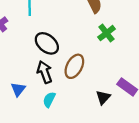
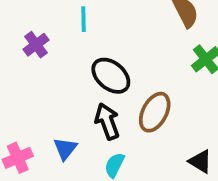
black triangle: (103, 97) -> (200, 161), turned -42

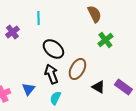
black triangle: (200, 161) -> (98, 87), moved

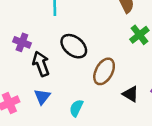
purple cross: (12, 32) -> (22, 42), moved, turned -32
black arrow: (51, 74) -> (41, 64), moved

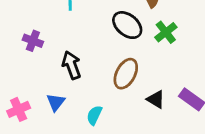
black ellipse: (74, 46) -> (127, 25), moved
black arrow: (41, 64) -> (71, 65), moved

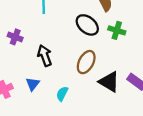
green cross: (166, 32) -> (117, 30), turned -35
black triangle: (156, 99) -> (109, 82), size x1.5

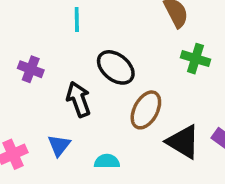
black ellipse: (87, 25) -> (116, 67), moved
cyan semicircle: (62, 94) -> (107, 161), turned 64

